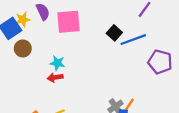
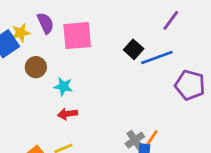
brown circle: (23, 48) -> (36, 67), moved
red arrow: (55, 77) -> (68, 114), moved

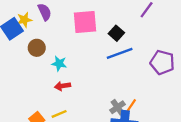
pink square: (77, 36) -> (85, 22), moved
blue line: (157, 58) -> (120, 53), moved

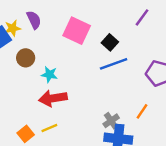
pink square: (85, 22) -> (77, 31), turned 30
red arrow: (63, 86) -> (53, 98), size x1.6
orange line: (131, 106) -> (142, 111), moved

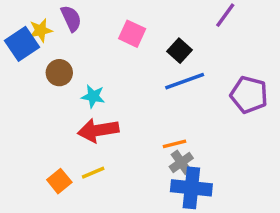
pink square: (77, 31) -> (132, 34), size x0.7
orange line: (142, 111) -> (174, 144), moved, turned 42

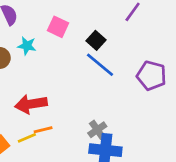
blue line: (185, 81) -> (100, 65), turned 60
cyan star: (93, 96) -> (27, 46), moved
orange line: (174, 144) -> (43, 130), moved

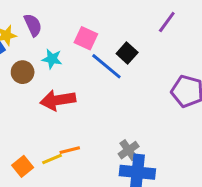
blue line: (100, 65) -> (106, 66), moved
red arrow: (31, 104) -> (58, 100), moved

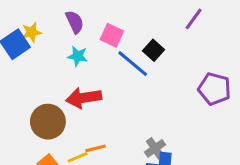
purple semicircle: (33, 25) -> (75, 22), moved
brown circle: (23, 72) -> (48, 122), moved, size x1.5

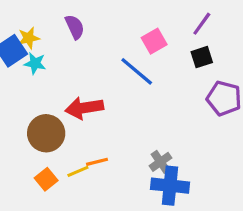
pink square: (112, 35) -> (154, 41), moved, turned 35
black square: (154, 50) -> (202, 57), moved, turned 30
cyan star: (78, 56) -> (35, 63), moved

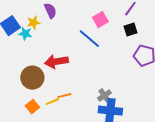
yellow star: (29, 38) -> (33, 23), moved

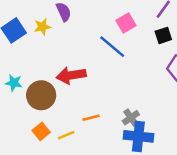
cyan star: (25, 34) -> (14, 83), moved
orange line: (64, 96) -> (91, 118), moved
yellow line: (52, 102) -> (66, 135), moved

